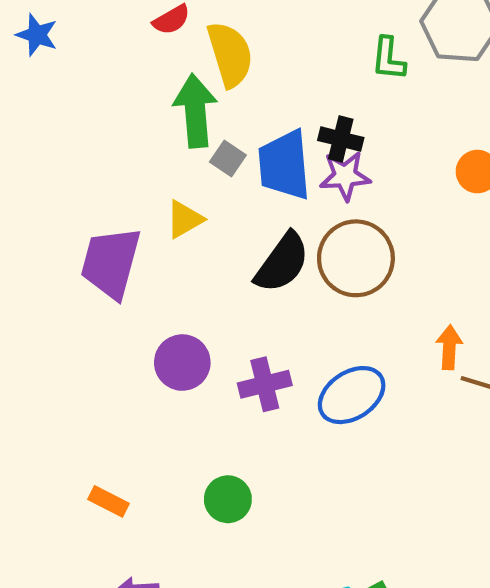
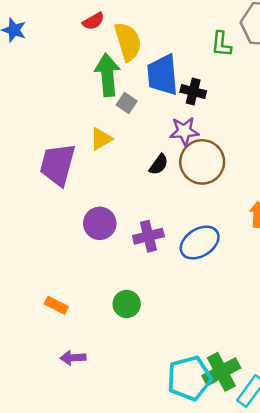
blue trapezoid: (284, 165) -> (162, 75), moved
purple star: (345, 176) -> (184, 131), moved
black semicircle: (282, 263) -> (159, 164), size x0.6

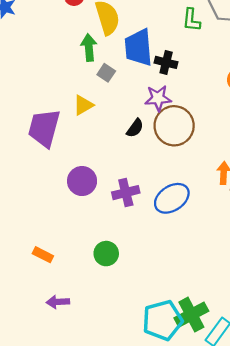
green arrow: (107, 75) -> (89, 47), size x0.7

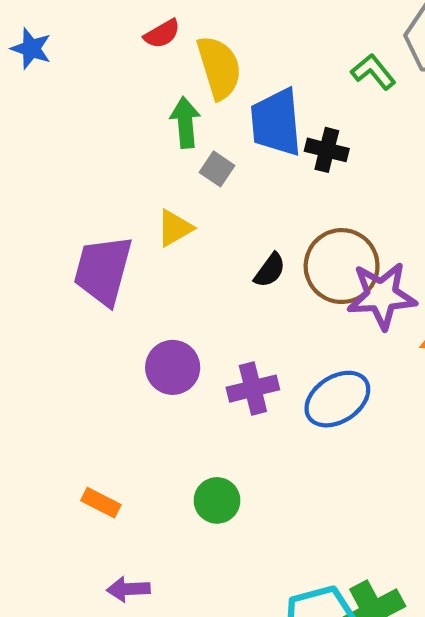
green L-shape: (191, 20) -> (373, 72), turned 135
purple star: (158, 98) -> (382, 296), moved, size x1.4

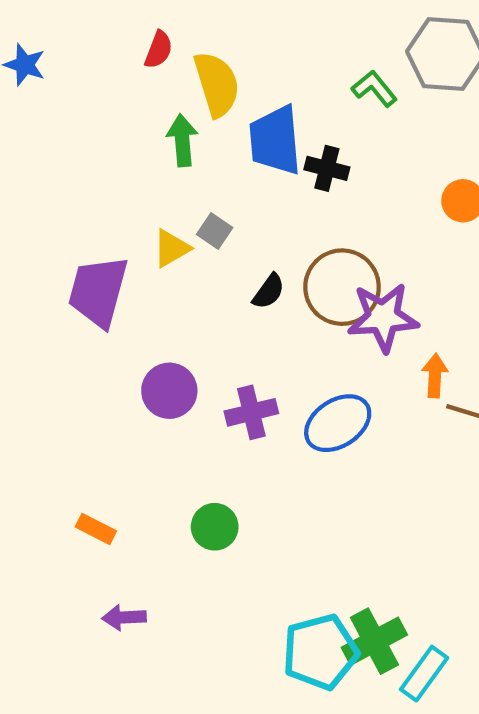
red semicircle: (162, 34) -> (159, 50), turned -39
gray square: (217, 169) -> (215, 231), moved

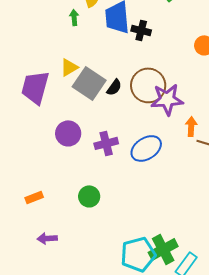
green arrow: (182, 140) -> (74, 17), size x0.7
gray square: (215, 231) -> (89, 83), moved, size x2.0
orange rectangle: (96, 529) -> (34, 197), turned -48

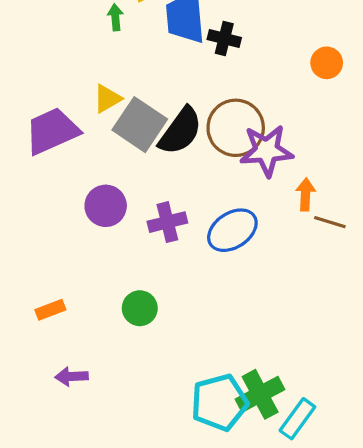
purple trapezoid: (35, 87) -> (52, 131), turned 51
black semicircle: (114, 87) -> (180, 131), size x1.8

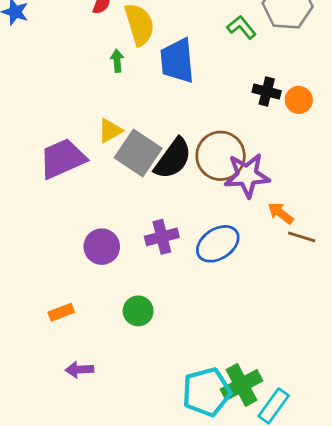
black cross: (224, 38) -> (267, 92), moved
orange arrow: (306, 194) -> (281, 213), turned -56
purple circle: (106, 206) -> (102, 247), moved

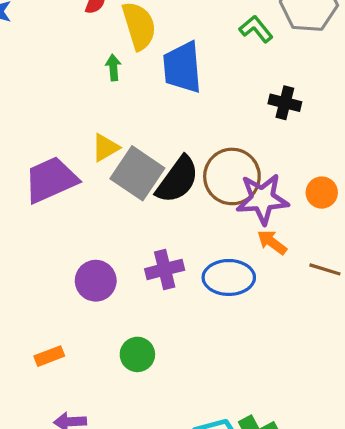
orange circle: (299, 100) -> (322, 193), moved
orange arrow: (281, 213) -> (272, 242), moved
blue ellipse: (218, 244) -> (229, 277), turned 33

